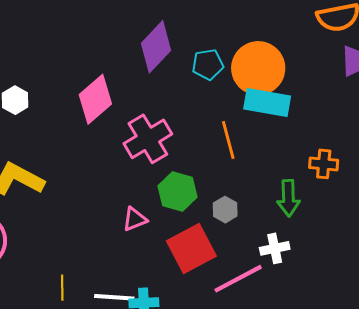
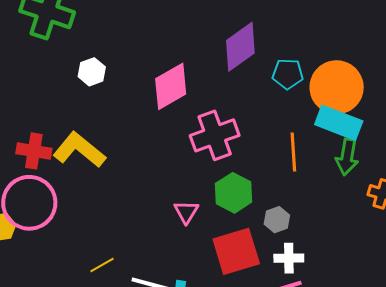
green arrow: (288, 198) -> (347, 157), moved
pink triangle: (135, 219) -> (186, 212), turned -48
white cross: (275, 248) -> (289, 258), moved
yellow line: (62, 288) -> (102, 265), turned 50

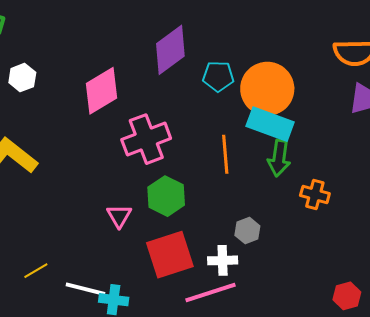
gray hexagon: (277, 220) -> (247, 231), moved

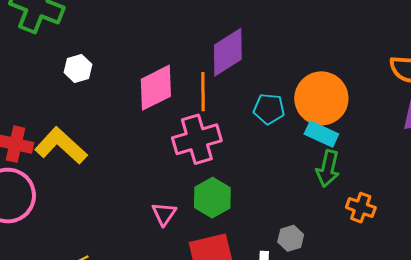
cyan pentagon: (218, 76) -> (269, 109), moved
cyan rectangle: (270, 124) -> (321, 134), size x0.7
orange line: (225, 154) -> (203, 92), moved

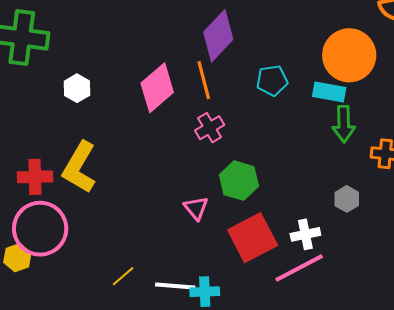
orange circle: (321, 98) -> (349, 55), moved
pink cross: (197, 139) -> (210, 128), size x0.6
yellow L-shape: (61, 146) -> (79, 167), turned -88
gray hexagon: (291, 238) -> (347, 199), moved

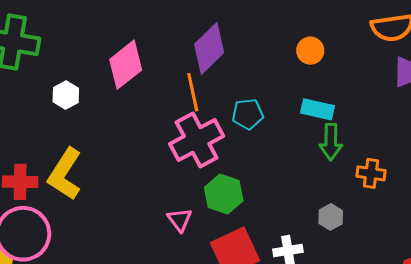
orange circle: (349, 55) -> (310, 51), moved, size x0.5
cyan pentagon: (272, 81) -> (248, 114), moved
pink diamond: (157, 88) -> (126, 65), moved
pink cross: (210, 128) -> (197, 140), size x1.8

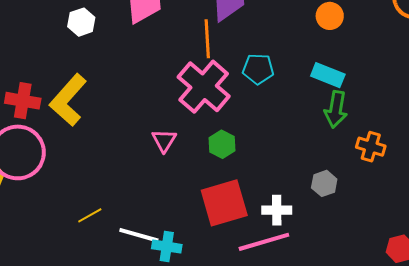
pink cross: (197, 140) -> (204, 87), turned -30
green hexagon: (224, 194) -> (222, 144), size x0.7
pink triangle: (180, 220) -> (164, 140), moved

